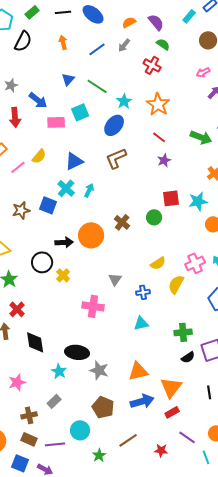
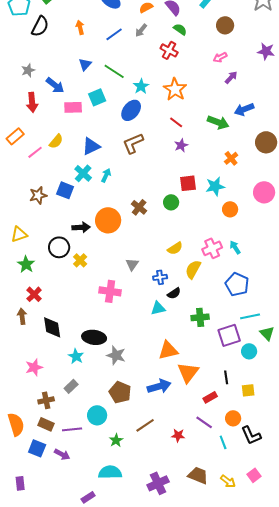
black semicircle: (188, 357) -> (174, 293), moved
orange triangle: (138, 371) -> (168, 350), moved
red rectangle: (172, 412) -> (210, 397), moved

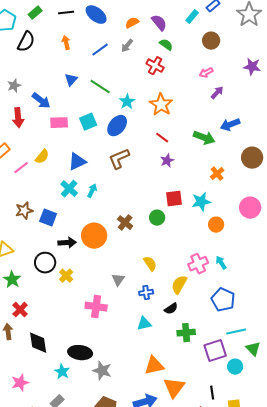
cyan square: (97, 97) -> (88, 122), moved
blue square: (65, 190) -> (48, 218), moved
yellow semicircle: (175, 248) -> (150, 264), moved, turned -91
black semicircle: (174, 293) -> (171, 309), moved

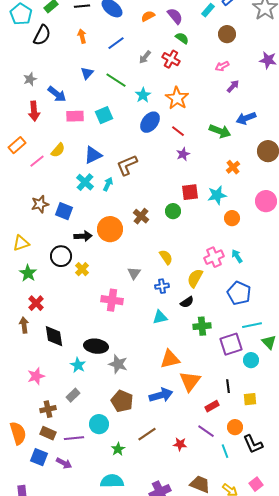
gray arrow: (127, 46) -> (145, 57), moved
blue ellipse: (117, 126) -> (150, 122), moved
brown L-shape: (119, 159) -> (127, 165), moved

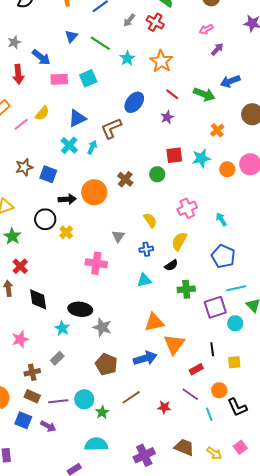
blue ellipse: (150, 122) -> (134, 102), moved
red line: (178, 131) -> (172, 94), moved
orange circle: (232, 218) -> (227, 169), moved
pink cross: (214, 257) -> (187, 208), moved
cyan circle: (99, 424) -> (84, 399), moved

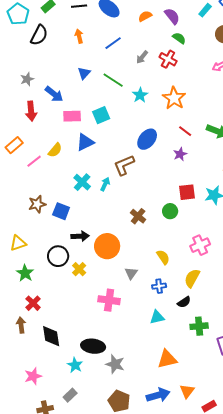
blue triangle: (77, 118) -> (85, 142), moved
orange circle: (94, 192) -> (107, 246), moved
orange triangle: (174, 344) -> (187, 391), moved, size x0.7

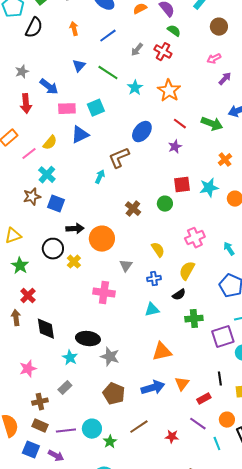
cyan cross: (82, 182) -> (47, 175), moved

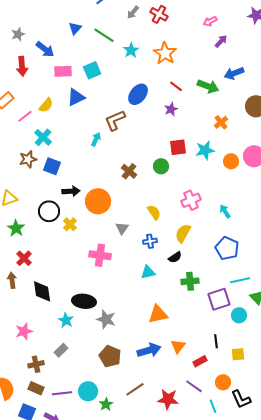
red star: (172, 437) -> (168, 399), size x1.5

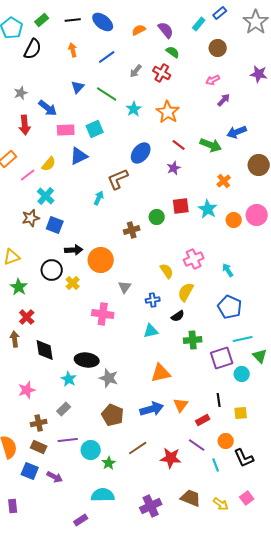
cyan star: (205, 150) -> (208, 209), turned -30
green circle: (161, 166) -> (157, 217), moved
brown cross: (129, 171) -> (132, 230), turned 35
yellow semicircle: (154, 212) -> (167, 271), moved
purple line: (62, 393) -> (68, 440), moved

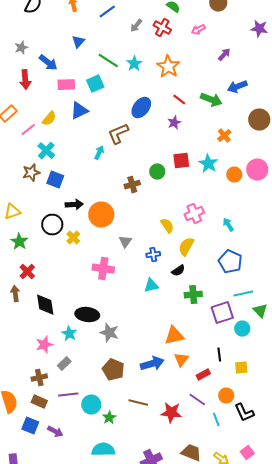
pink arrow: (213, 80) -> (198, 30), moved
green line: (107, 94) -> (108, 61), moved
orange triangle: (161, 373) -> (174, 336), moved
pink star: (27, 390) -> (44, 345), moved
brown line: (138, 448) -> (138, 403), turned 48

